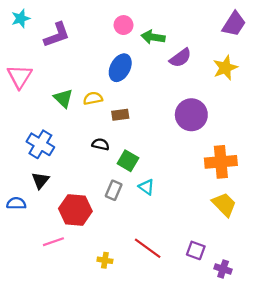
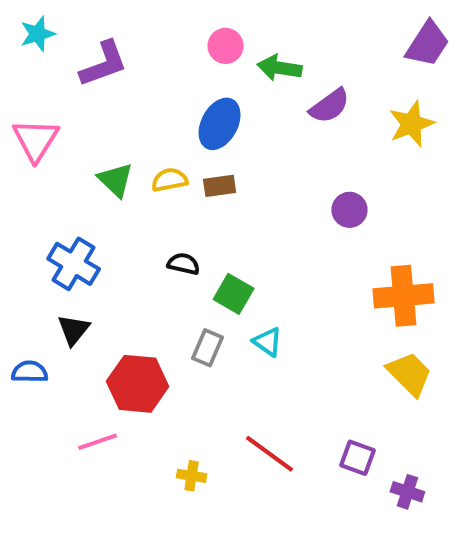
brown rectangle: (120, 115) -> (220, 186), moved
purple circle: (191, 115) -> (349, 210), size x0.6

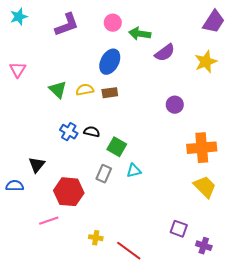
purple L-shape: (104, 64) -> (67, 25), moved
pink triangle: (36, 140) -> (18, 70), size x0.7
blue cross: (74, 264) -> (69, 132), moved, size x0.7
cyan triangle: (268, 342) -> (134, 171), turned -49
red line: (270, 454) -> (129, 251), moved

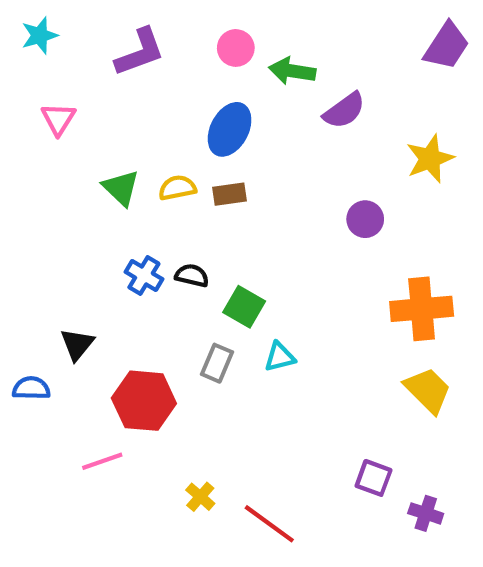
yellow star: (206, 62) -> (430, 159), moved
pink triangle: (18, 70) -> (58, 119), moved
yellow cross: (96, 238) -> (200, 497), turned 32

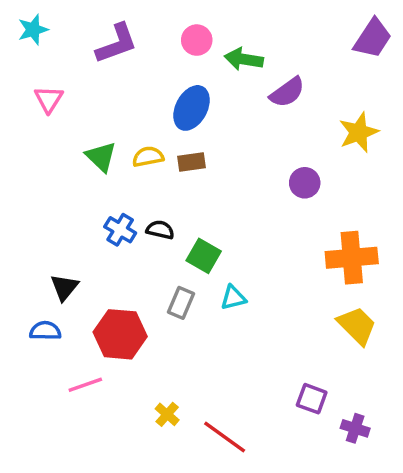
blue semicircle: (31, 388) -> (45, 331), moved

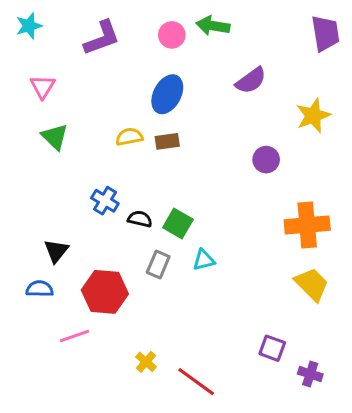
purple trapezoid: (373, 38) -> (325, 33), turned -42
green arrow: (244, 59) -> (213, 26), moved
green triangle: (101, 157) -> (55, 137), moved
black semicircle: (160, 230) -> (140, 219), moved

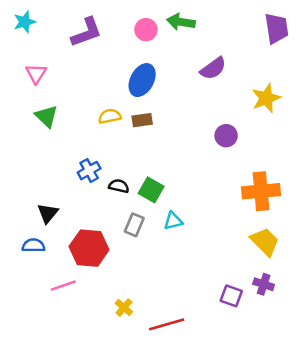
blue cross: (105, 201) -> (89, 171), turned 30
purple cross: (310, 374) -> (264, 284), moved
red line: (196, 382) -> (167, 324), turned -52

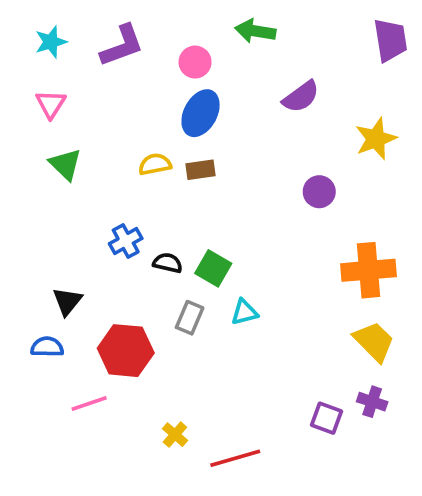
cyan star: (24, 22) -> (51, 42), moved
pink circle: (146, 30) -> (195, 62), moved

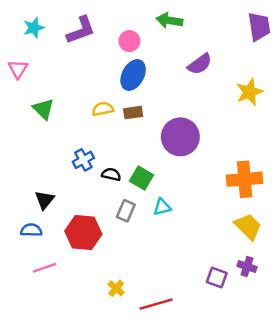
pink triangle: (51, 104) -> (18, 69), moved
purple circle: (319, 192) -> (180, 137), moved, size x1.8
pink line: (89, 404) -> (45, 268), moved

